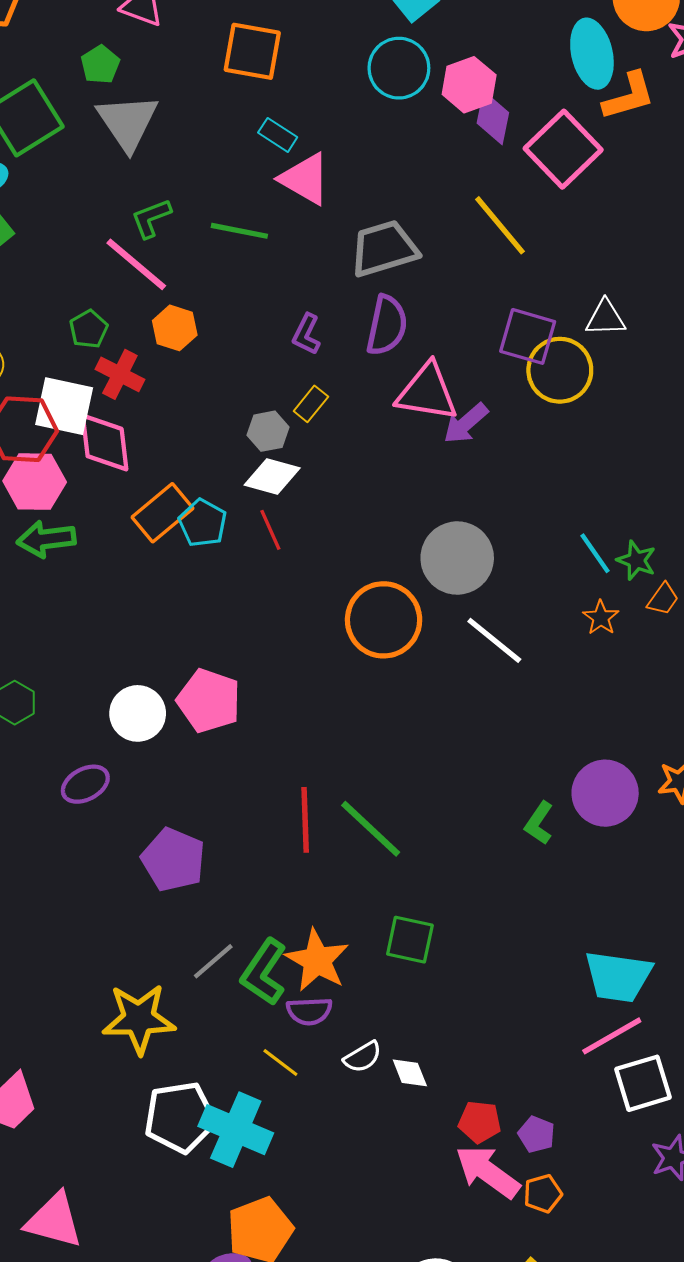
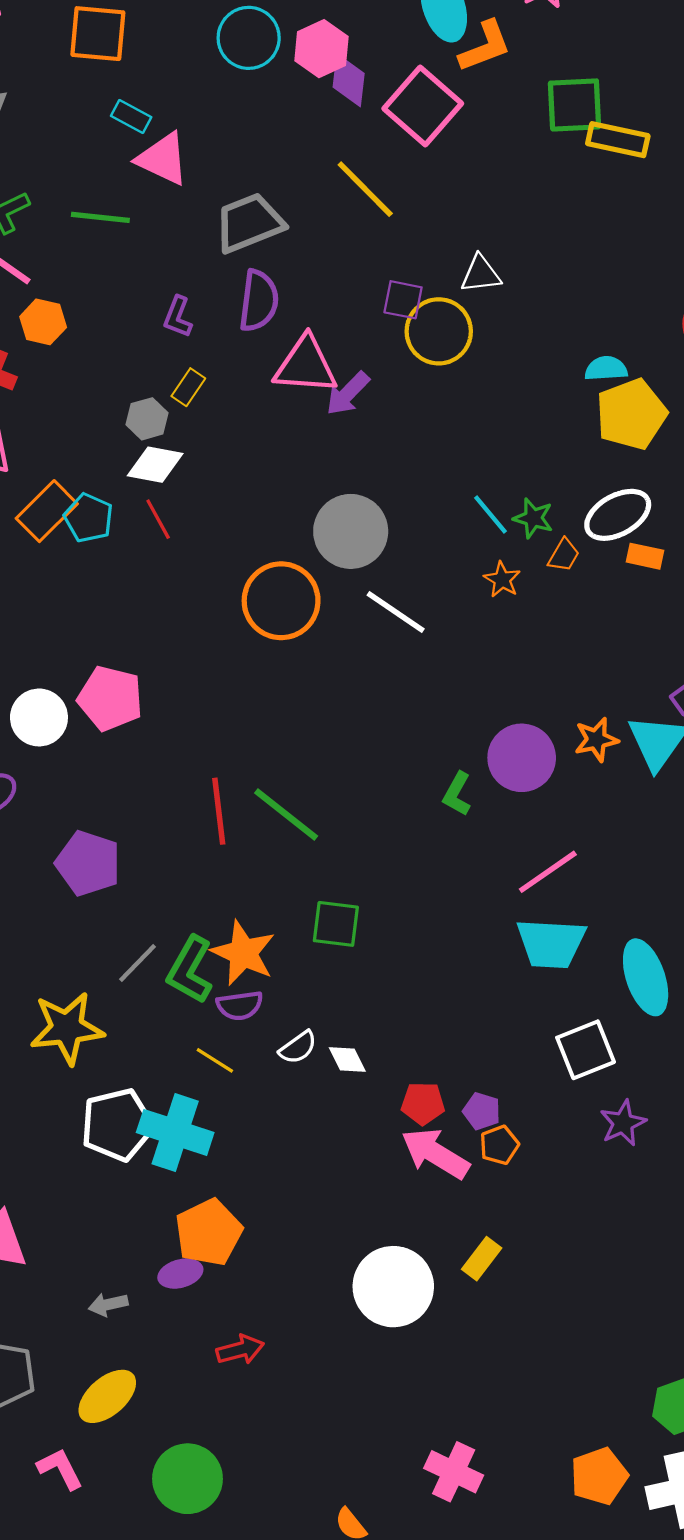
purple square: (528, 336) -> (403, 300), size x0.7
pink line: (612, 1036) -> (548, 872), moved
orange pentagon: (543, 1194) -> (499, 1145), moved

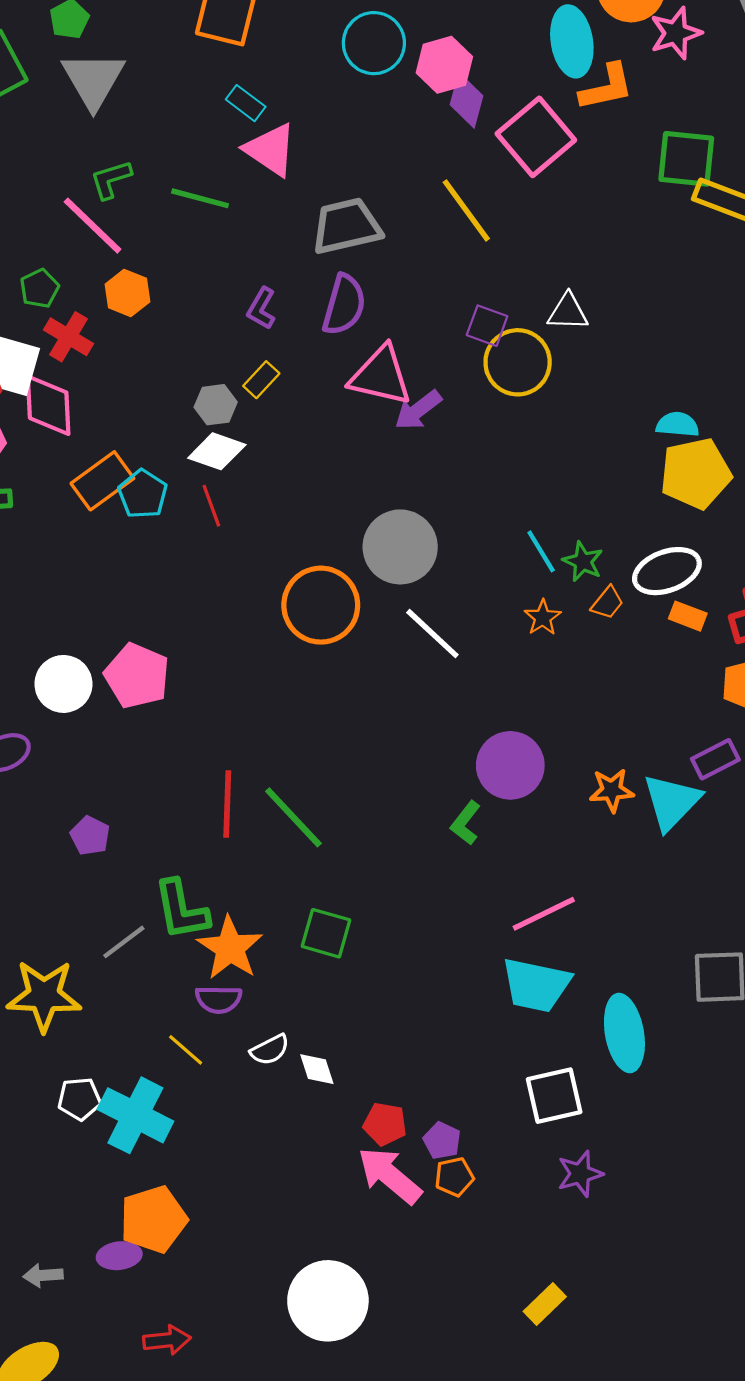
purple circle: (522, 758) -> (510, 765), moved
purple pentagon: (88, 863) -> (90, 836), size x0.6
green L-shape: (190, 970) -> (181, 910), moved, turned -48
white pentagon: (117, 1125) -> (79, 1099), size x0.6
yellow rectangle: (482, 1259) -> (545, 1304), moved

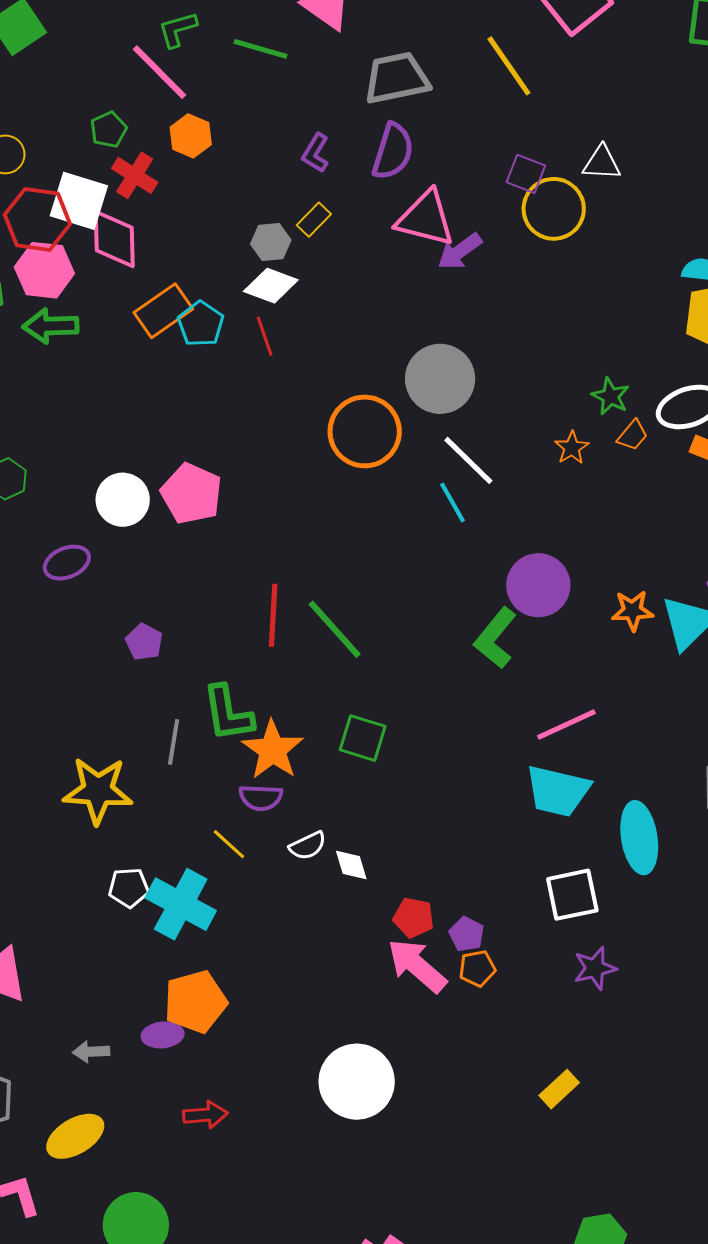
cyan line: (541, 551) -> (452, 502), moved
green L-shape: (466, 823) -> (495, 638), size x1.5
gray line: (124, 942) -> (174, 742), turned -45

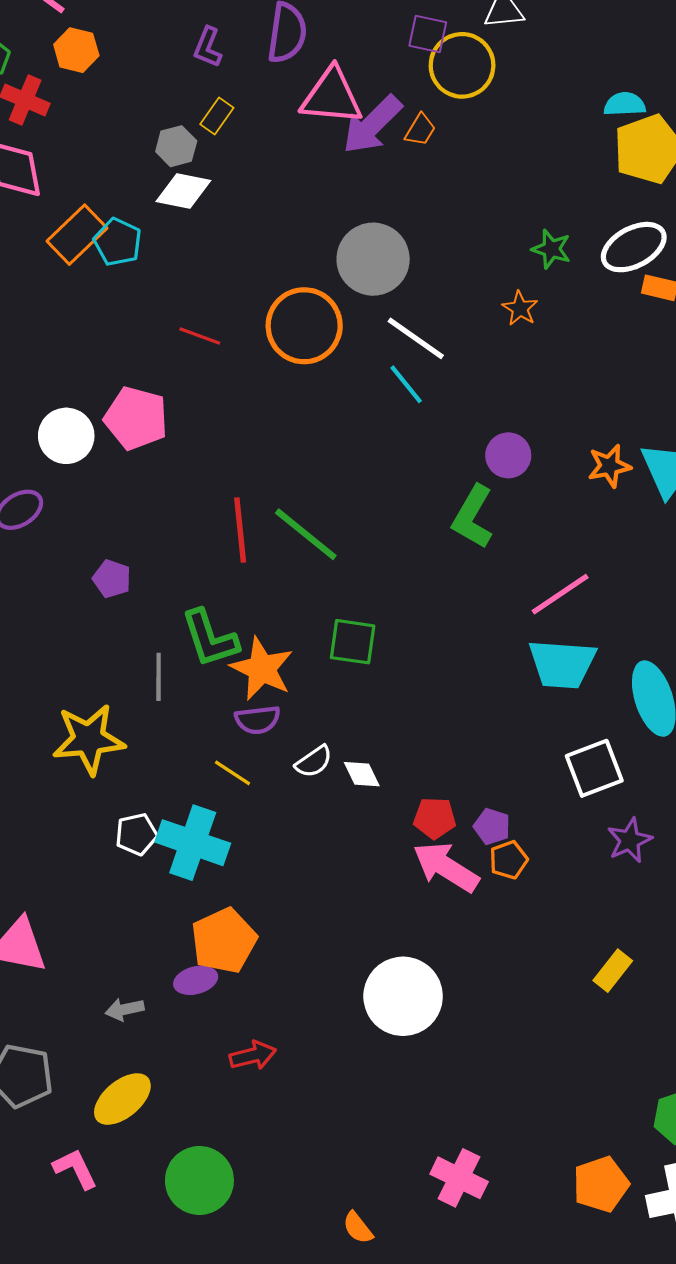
purple arrow: (460, 251) -> (372, 125), size x1.4
red line: (265, 336) -> (200, 336), moved, turned -42
orange trapezoid: (632, 435) -> (420, 130), moved
purple circle: (538, 585) -> (508, 455), size x0.7

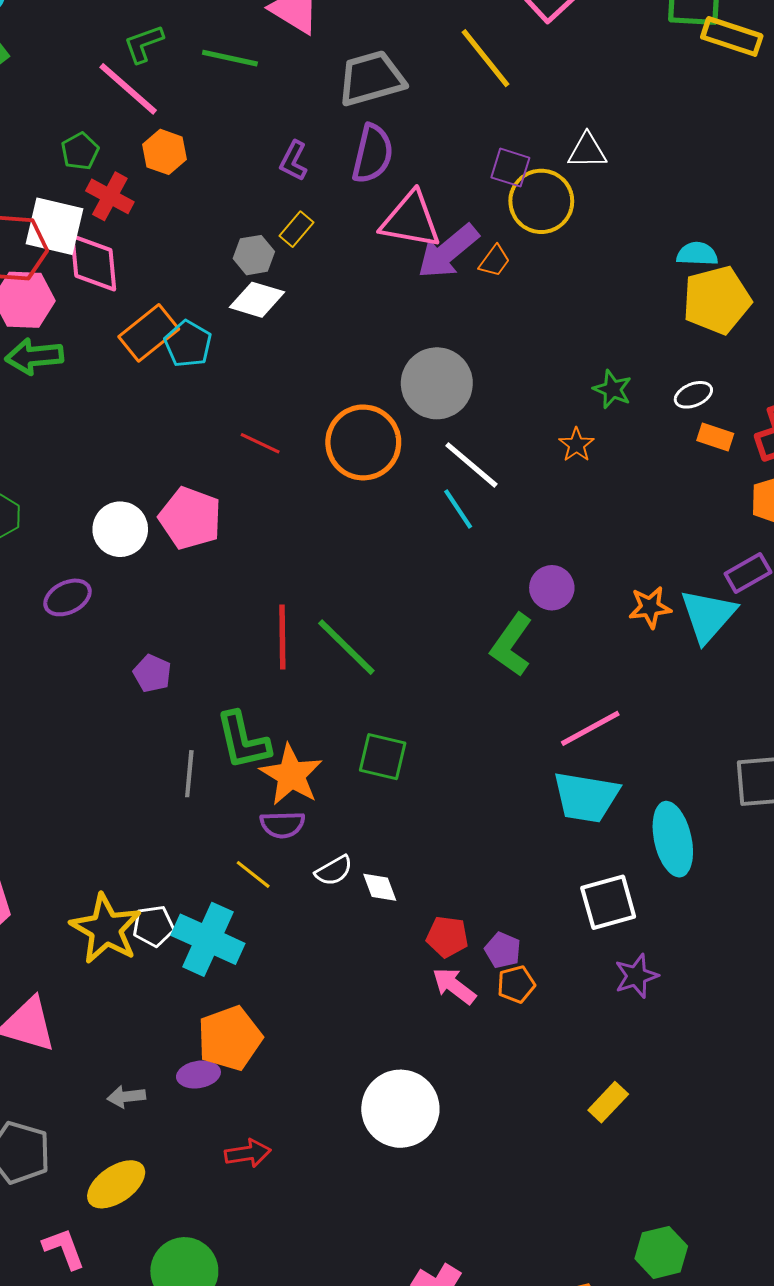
white ellipse: (634, 247) -> (693, 395), size x0.6
yellow star: (89, 739) -> (106, 929), moved, turned 30
pink arrow: (446, 867) -> (454, 986), size x0.7

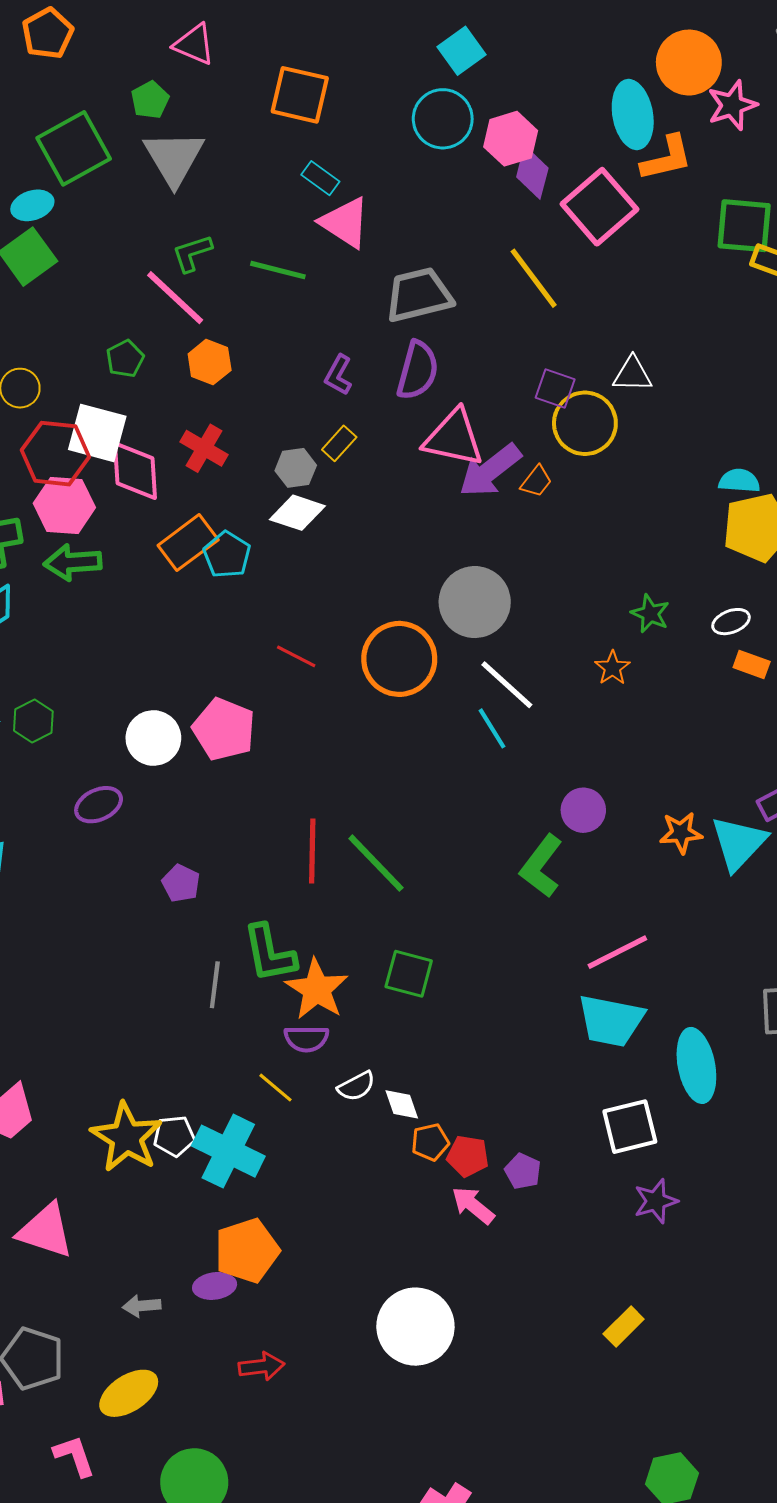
red cross: (110, 196) -> (204, 448), moved
orange pentagon: (516, 984) -> (430, 1142), moved

